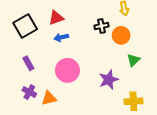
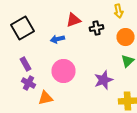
red triangle: (56, 18) -> (74, 20), moved
orange circle: (121, 35) -> (126, 37), moved
purple cross: (29, 92) -> (28, 83), moved

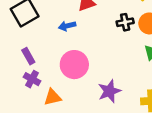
black cross: (96, 28) -> (125, 22), moved
purple star: (104, 80) -> (109, 91), moved

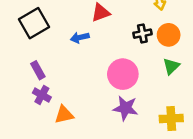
pink circle: (74, 65) -> (123, 74), moved
purple star: (109, 91) -> (125, 108), turned 30

